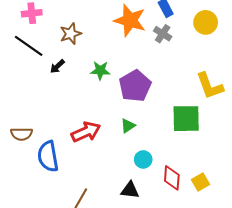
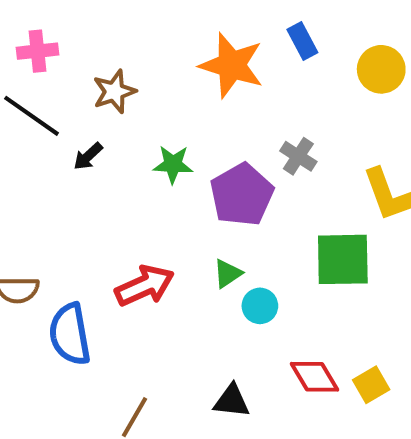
gray cross: (163, 34) -> (298, 156), moved
cyan circle: (143, 159) -> (260, 306), moved
red diamond: (172, 178) -> (315, 377), turned -35

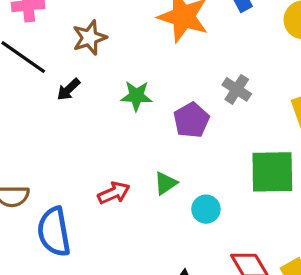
purple pentagon: (242, 195) -> (191, 120), size x0.7
green triangle: (228, 274) -> (166, 183), moved
red arrow: (145, 286) -> (114, 193), size x0.7

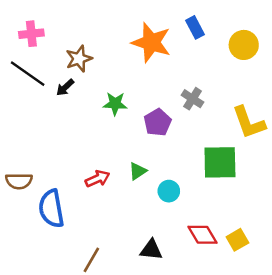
black arrow: (68, 89) -> (65, 87), moved

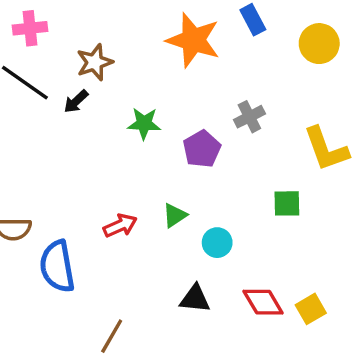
gray cross: (193, 99) -> (249, 117), turned 30
green square: (220, 162) -> (287, 203), size x0.6
black triangle: (151, 250) -> (195, 299), moved

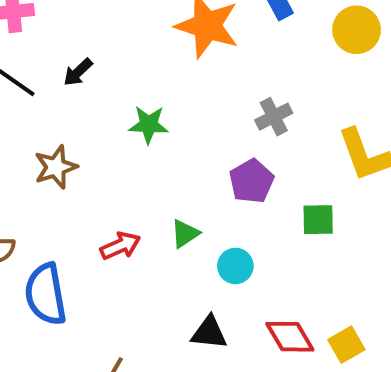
brown star: (95, 62) -> (56, 167), moved
black arrow: (76, 101) -> (78, 72), moved
purple pentagon: (202, 149) -> (252, 181), moved

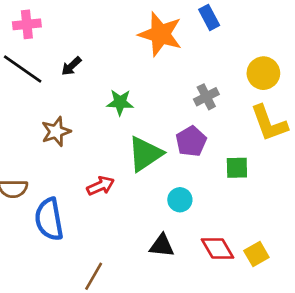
yellow circle: (357, 30) -> (263, 73), moved
green triangle: (185, 234) -> (145, 154), moved, size x1.8

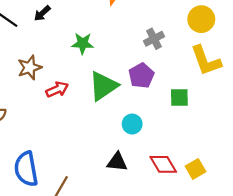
red arrow: (101, 186) -> (57, 89), moved
blue semicircle: (49, 219) -> (26, 169), moved

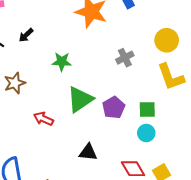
purple pentagon: (141, 76) -> (114, 108), moved
red arrow: (57, 89) -> (43, 119), moved, turned -132
cyan circle: (132, 124) -> (146, 133), moved
black triangle: (117, 162) -> (88, 152), moved

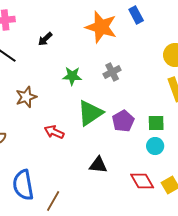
black arrow: (26, 35) -> (45, 39), moved
gray cross: (125, 58) -> (112, 72), moved

